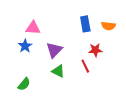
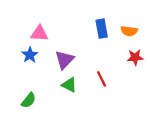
red star: (95, 50) -> (135, 57), moved

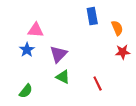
blue rectangle: (102, 29) -> (92, 16), moved
orange semicircle: (129, 31) -> (117, 28), turned -120
red line: (102, 79) -> (98, 83), moved

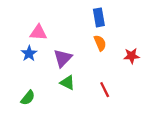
orange semicircle: (117, 28) -> (100, 43), moved

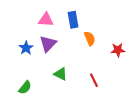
blue rectangle: (99, 17) -> (73, 20), moved
pink triangle: (38, 33) -> (46, 20), moved
purple triangle: (63, 58) -> (48, 44), moved

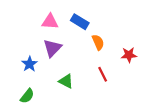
blue rectangle: (73, 20) -> (80, 22), turned -49
blue star: (26, 48) -> (29, 64), moved
red line: (94, 80) -> (103, 74), moved

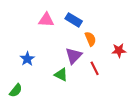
purple triangle: (52, 48) -> (74, 56), moved
green semicircle: (27, 96) -> (16, 90), moved

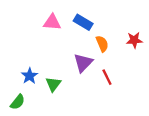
red star: (119, 50) -> (134, 40), moved
blue star: (27, 59) -> (30, 76), moved
green triangle: (61, 75) -> (53, 84), moved, turned 40

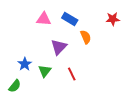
red star: (134, 40) -> (113, 19), moved
purple triangle: (83, 63) -> (59, 47), moved
red line: (107, 77) -> (72, 74), moved

